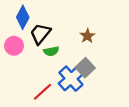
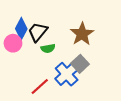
blue diamond: (23, 17) -> (21, 29), moved
brown star: (87, 36) -> (82, 34), size x1.6

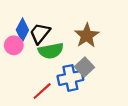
green semicircle: (48, 48) -> (51, 51), size x1.6
blue cross: (67, 74) -> (70, 78), turned 30

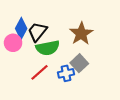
blue cross: (70, 78) -> (66, 73), size x0.7
red line: (42, 91) -> (39, 72), moved

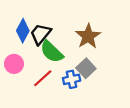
pink circle: (13, 43) -> (14, 64), moved
green semicircle: (48, 48) -> (52, 52), turned 55

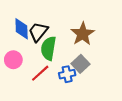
blue diamond: (23, 31) -> (22, 29), turned -30
green semicircle: (52, 52) -> (48, 48), turned 55

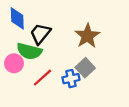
blue diamond: (22, 29) -> (17, 18), moved
green semicircle: (48, 48) -> (29, 51), moved, turned -85

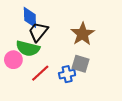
blue diamond: (17, 18) -> (30, 17), moved
gray square: (85, 68) -> (80, 64), turned -30

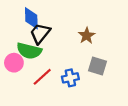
brown star: (83, 34) -> (87, 36), size x0.7
gray square: (80, 64) -> (98, 66), moved

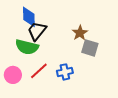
pink circle: (14, 63) -> (13, 75), moved
gray square: (98, 66) -> (90, 48), moved

